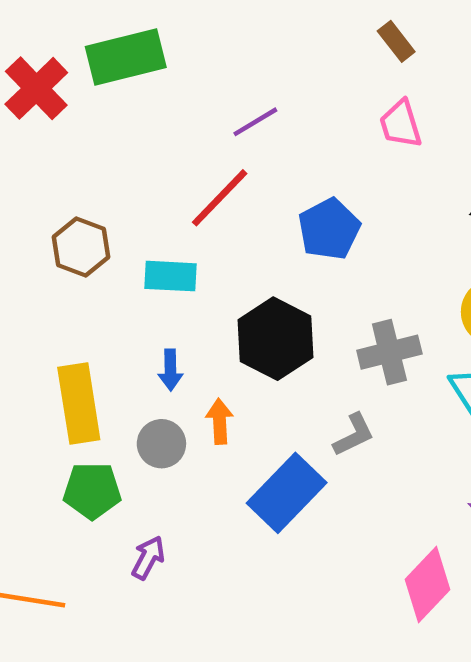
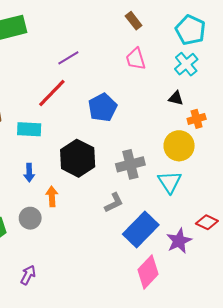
gray circle: (161, 444) -> (30, 218), moved
blue rectangle: (287, 493) -> (141, 230), moved
purple arrow: (148, 558) -> (28, 275), moved

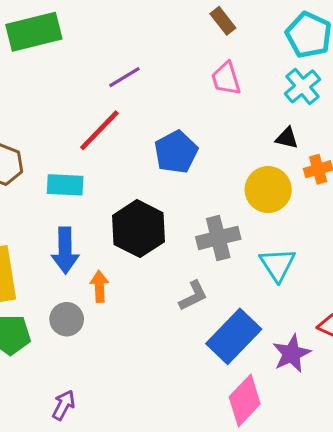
yellow circle: (179, 146) -> (268, 190), moved
blue arrow: (29, 173) -> (65, 250), size x1.6

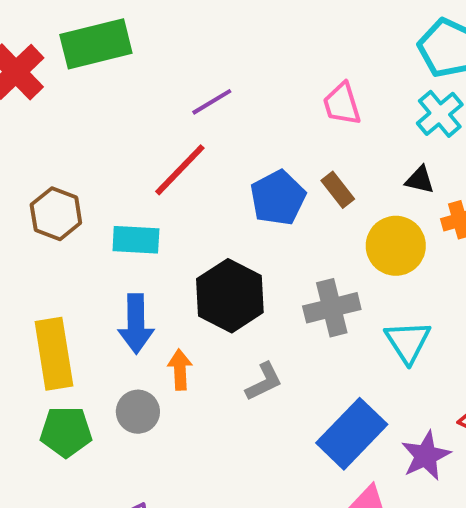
brown rectangle: (223, 21) -> (338, 190), moved
gray L-shape: (193, 296) -> (264, 382), moved

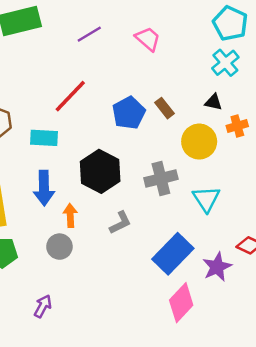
purple line: (212, 102) -> (89, 34), moved
pink trapezoid: (342, 104) -> (148, 39), moved, turned 148
gray circle: (138, 412) -> (59, 247), moved

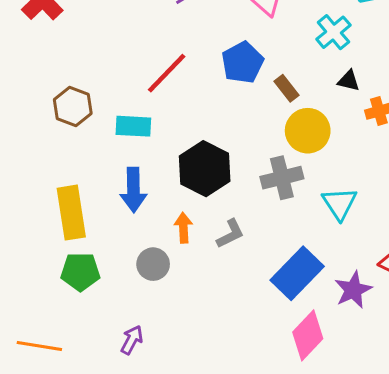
cyan cross: (225, 63) -> (333, 32), moved
blue pentagon: (129, 113) -> (243, 63), moved
yellow circle: (199, 142) -> (308, 131), moved
orange arrow: (70, 216) -> (183, 228), moved

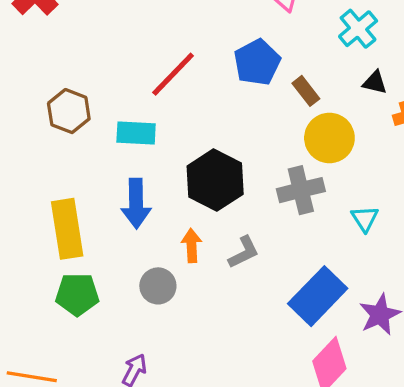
cyan triangle: (340, 203) -> (365, 219), size x0.7

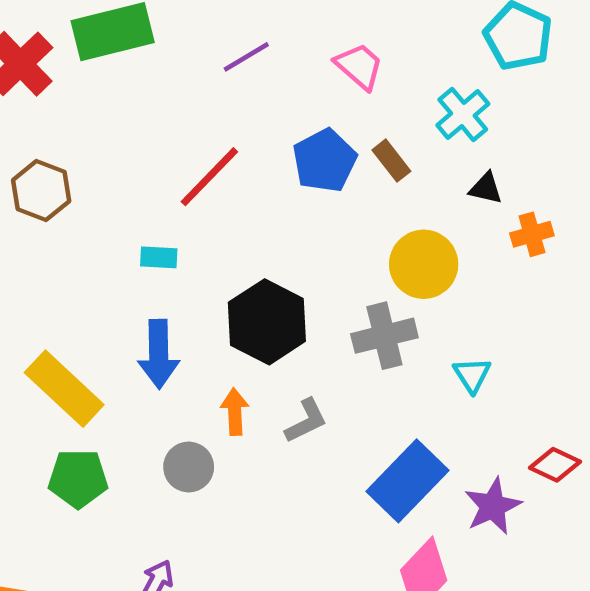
brown rectangle: (306, 91) -> (391, 161), moved
brown hexagon: (69, 111) -> (41, 191), moved
cyan rectangle: (136, 133) -> (159, 257), size x0.7
yellow rectangle: (67, 229) -> (64, 389), turned -38

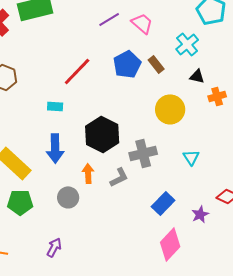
purple line: (246, 57) -> (109, 19), moved
gray cross: (384, 336) -> (143, 153), moved
blue rectangle: (407, 481) -> (163, 203), size x0.7
purple star: (493, 506) -> (200, 214), size x0.7

